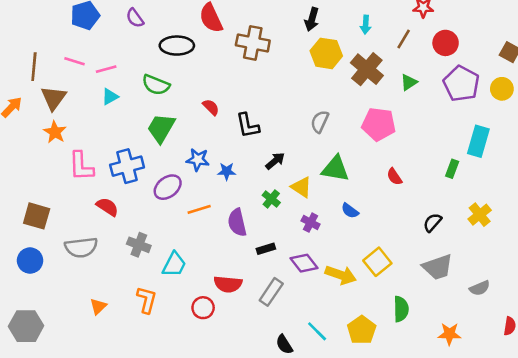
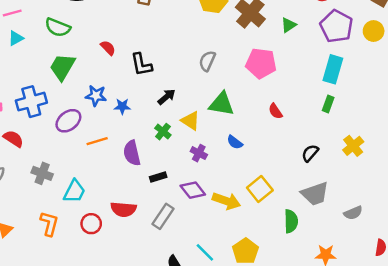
cyan rectangle: (478, 141) -> (333, 69), moved
red circle: (203, 308) -> (91, 224), moved
green semicircle: (401, 309) -> (291, 221), moved

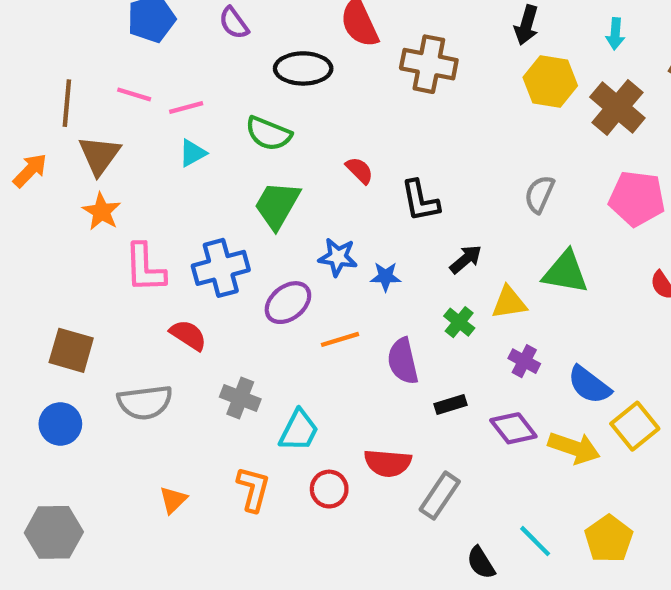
yellow triangle: (190, 121) -> (509, 303), turned -42
blue semicircle: (235, 142) -> (589, 385), moved, size x1.5
gray rectangle: (163, 216) -> (440, 496), moved

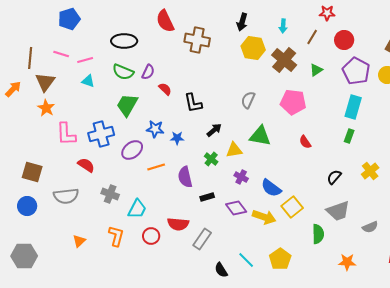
purple semicircle: (234, 23) -> (148, 72), moved, turned -119
black ellipse: (303, 68) -> (124, 41), moved
cyan triangle: (193, 153) -> (88, 81), turned 48

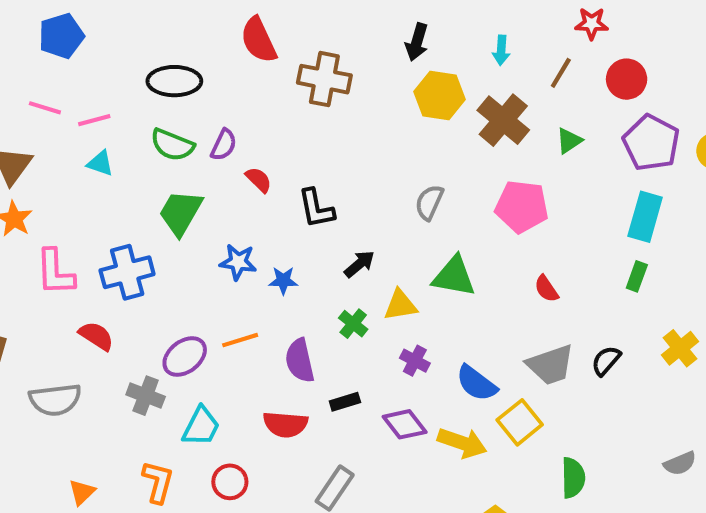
purple ellipse: (132, 150) -> (185, 357), moved
gray trapezoid: (338, 211) -> (550, 365), moved
red semicircle: (178, 224) -> (285, 424), moved

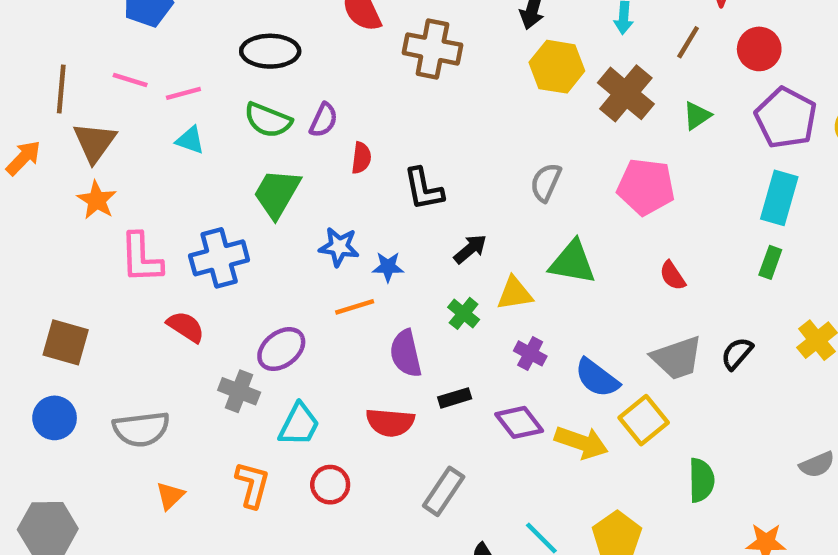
red semicircle: (259, 180) -> (361, 158), turned 52
orange line: (240, 340) -> (355, 307), moved
gray semicircle: (55, 400) -> (141, 429), moved

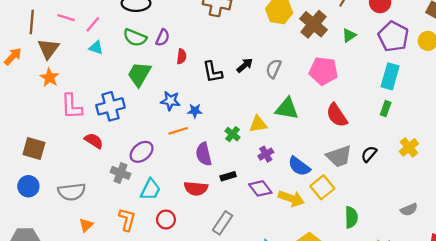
pink line: (183, 93) -> (93, 24), turned -35
black arrow: (470, 249) -> (245, 65), moved
red semicircle: (672, 276) -> (337, 115), size x1.6
purple cross: (530, 353) -> (266, 154), turned 32

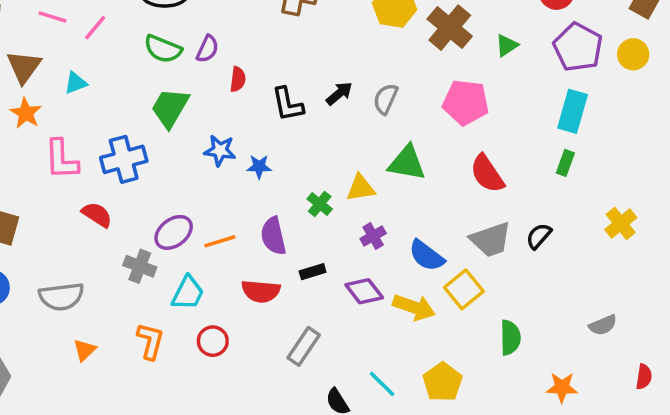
cyan triangle: (96, 48) -> (76, 83), moved, turned -40
orange line: (178, 131) -> (220, 241), moved
yellow cross: (409, 147) -> (621, 224), moved

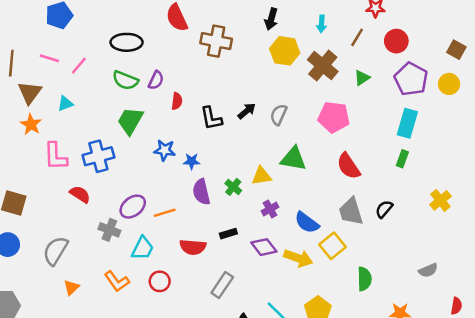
purple semicircle: (273, 236) -> (201, 192), moved
gray trapezoid: (491, 240) -> (351, 211), turned 92
gray semicircle: (61, 297) -> (55, 251), turned 128
orange L-shape: (150, 341) -> (117, 281), turned 130

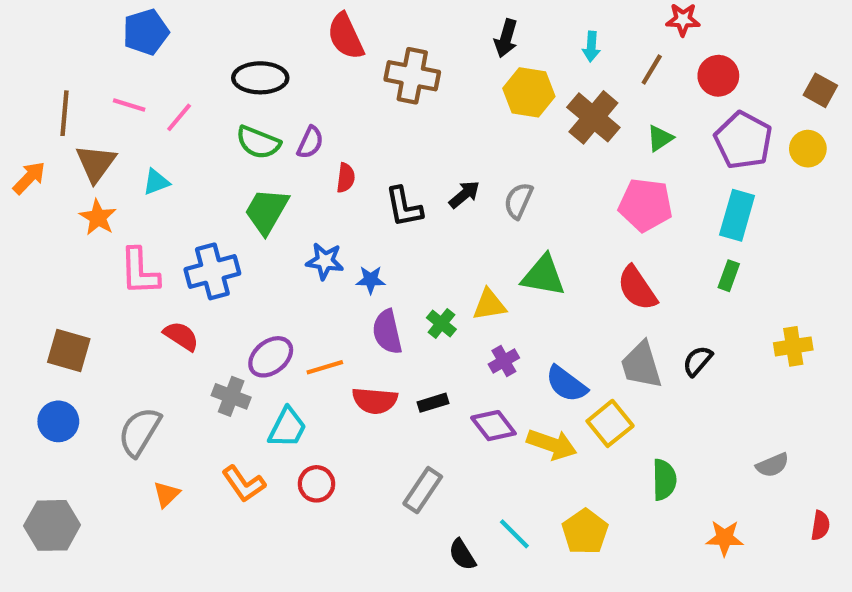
pink pentagon: (334, 117) -> (645, 205), moved
yellow cross: (440, 200) -> (793, 346), turned 30
red semicircle: (193, 247) -> (375, 401), moved

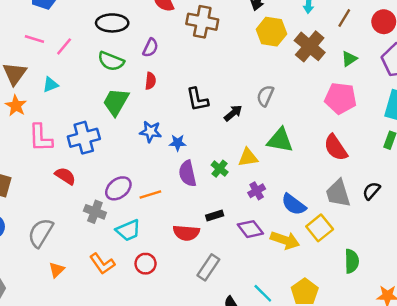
purple semicircle: (310, 142) -> (150, 48), moved
red semicircle: (346, 178) -> (150, 81), moved
black arrow: (464, 194) -> (233, 113), moved
red semicircle: (375, 401) -> (186, 233), moved
cyan trapezoid: (287, 428) -> (128, 230), turned 40

